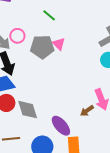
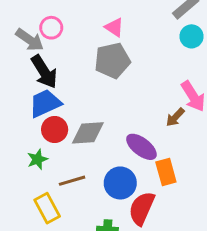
gray pentagon: (42, 47) -> (112, 61), moved
gray diamond: (28, 110) -> (88, 133), turned -65

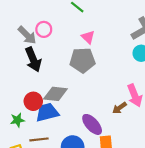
blue trapezoid: (45, 103) -> (47, 112), moved
gray diamond: (88, 133) -> (55, 94), moved

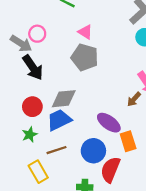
gray pentagon: (82, 60) -> (85, 57), turned 30
red circle: (33, 101) -> (32, 107), moved

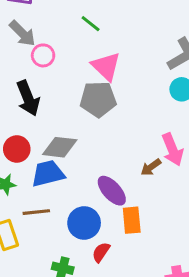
pink triangle: (85, 32) -> (106, 66), size x1.5
gray arrow: (21, 43) -> (22, 33), moved
gray pentagon: (85, 57) -> (98, 99), turned -30
red semicircle: (110, 170) -> (101, 252), size x0.6

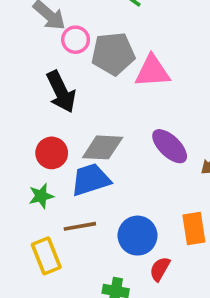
pink triangle: (106, 66) -> (152, 71), moved, turned -44
gray pentagon: (98, 99) -> (113, 54), moved
purple ellipse: (112, 191) -> (170, 146), moved

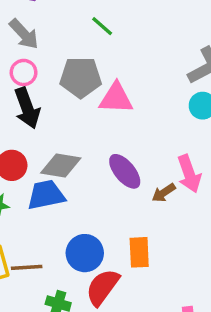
pink circle: (76, 40) -> (24, 72), moved
brown line: (80, 226) -> (27, 267), moved
red semicircle: (160, 269) -> (103, 287), size x1.6

